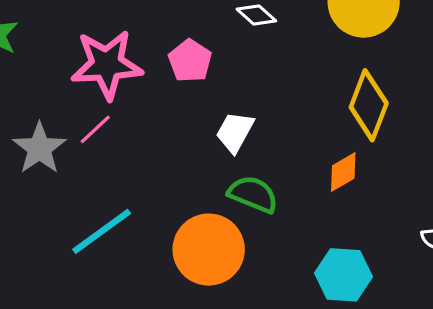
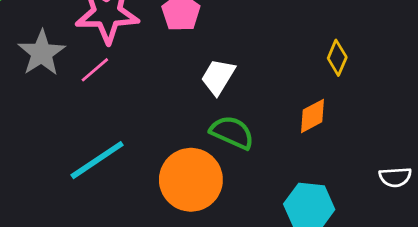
yellow diamond: (369, 105) -> (337, 58), size x0.6
gray star: (39, 148) -> (42, 53), moved

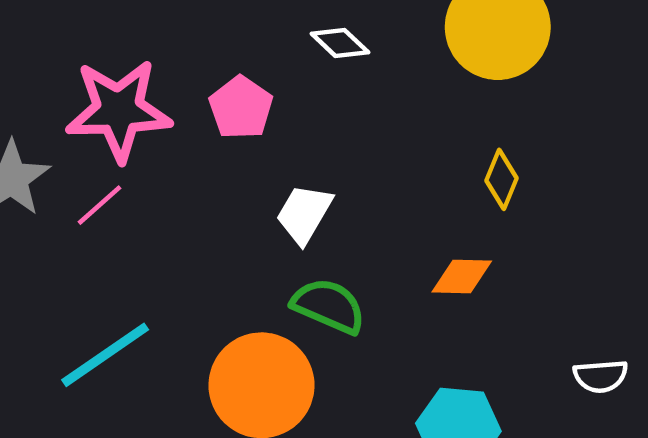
orange diamond: (312, 116) -> (462, 277), turned 30

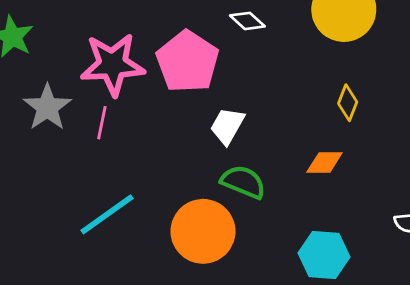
pink pentagon: (241, 108) -> (187, 62), size x1.6
pink line: (99, 205) -> (102, 123), turned -36

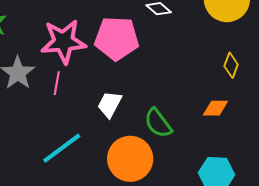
pink pentagon: (187, 62) -> (117, 38), turned -30
white trapezoid: (227, 126) -> (110, 104), moved
green semicircle: (243, 182) -> (158, 123), turned -148

